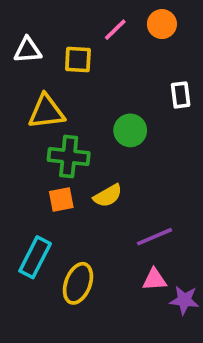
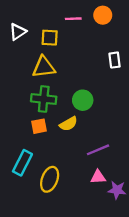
pink line: (115, 30) -> (73, 19), turned 42
white triangle: (28, 50) -> (18, 32), turned -30
yellow triangle: (46, 112) -> (44, 67), moved
green circle: (130, 130) -> (83, 100), moved

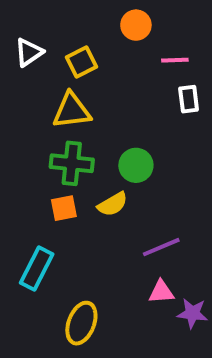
orange circle: (103, 15) -> (136, 25), moved
pink line: (73, 19) -> (175, 60), moved
yellow square: (50, 38) -> (81, 62), turned -30
yellow ellipse: (50, 179) -> (81, 323), moved

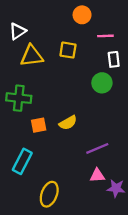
yellow square: (81, 62) -> (68, 50), moved, turned 36
yellow triangle: (72, 111) -> (32, 56), moved
green cross: (72, 163) -> (19, 98), moved
green circle: (136, 165) -> (102, 83), moved

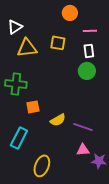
white rectangle: (114, 59) -> (89, 51), moved
yellow semicircle: (68, 123) -> (58, 120), moved
purple line: (97, 148) -> (83, 127), turned 42

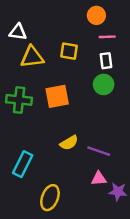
orange circle: (70, 13) -> (96, 15), moved
white triangle: (15, 27) -> (18, 32), turned 42
orange square: (33, 107) -> (57, 96), moved, size x1.5

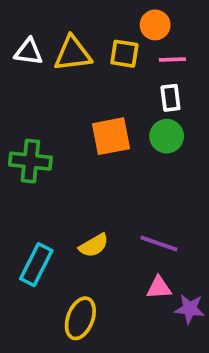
yellow square: (69, 51) -> (124, 54), moved
yellow triangle: (32, 57) -> (73, 54), moved
orange square: (57, 96) -> (111, 136), moved
yellow semicircle: (69, 143) -> (94, 245), moved

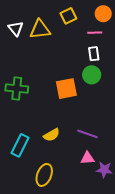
orange circle: (155, 25) -> (103, 14), moved
white triangle: (29, 52) -> (16, 28), turned 42
yellow square: (124, 54) -> (68, 16), moved, turned -35
orange square: (111, 136) -> (66, 89), moved

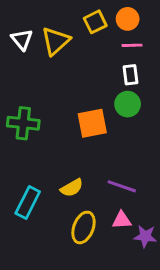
orange circle: (103, 14) -> (128, 19), moved
yellow triangle: (40, 30) -> (56, 41), turned -35
yellow ellipse: (44, 175) -> (84, 227), moved

